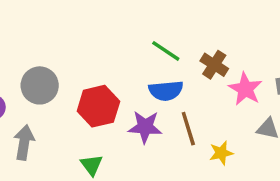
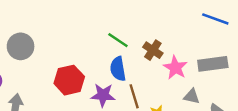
gray circle: (40, 85) -> (21, 46), moved
blue semicircle: (166, 91) -> (118, 69), turned 85

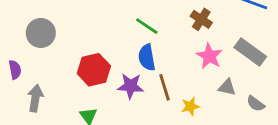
brown cross: (153, 50) -> (201, 19), moved
gray rectangle: (213, 64) -> (250, 52), turned 44

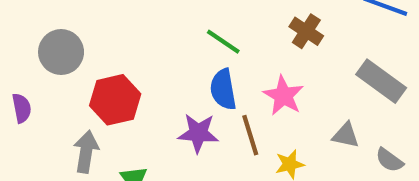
pink star: (209, 56) -> (283, 96), moved
red hexagon: (94, 70) -> (115, 100), moved
gray arrow: (35, 98) -> (86, 152), moved

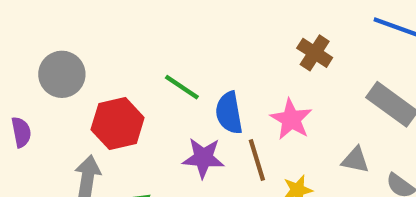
green line: (223, 42) -> (182, 87), moved

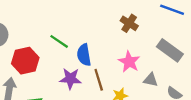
pink star: (291, 119) -> (129, 62), moved

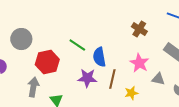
brown line: (99, 80) -> (112, 79), turned 30

